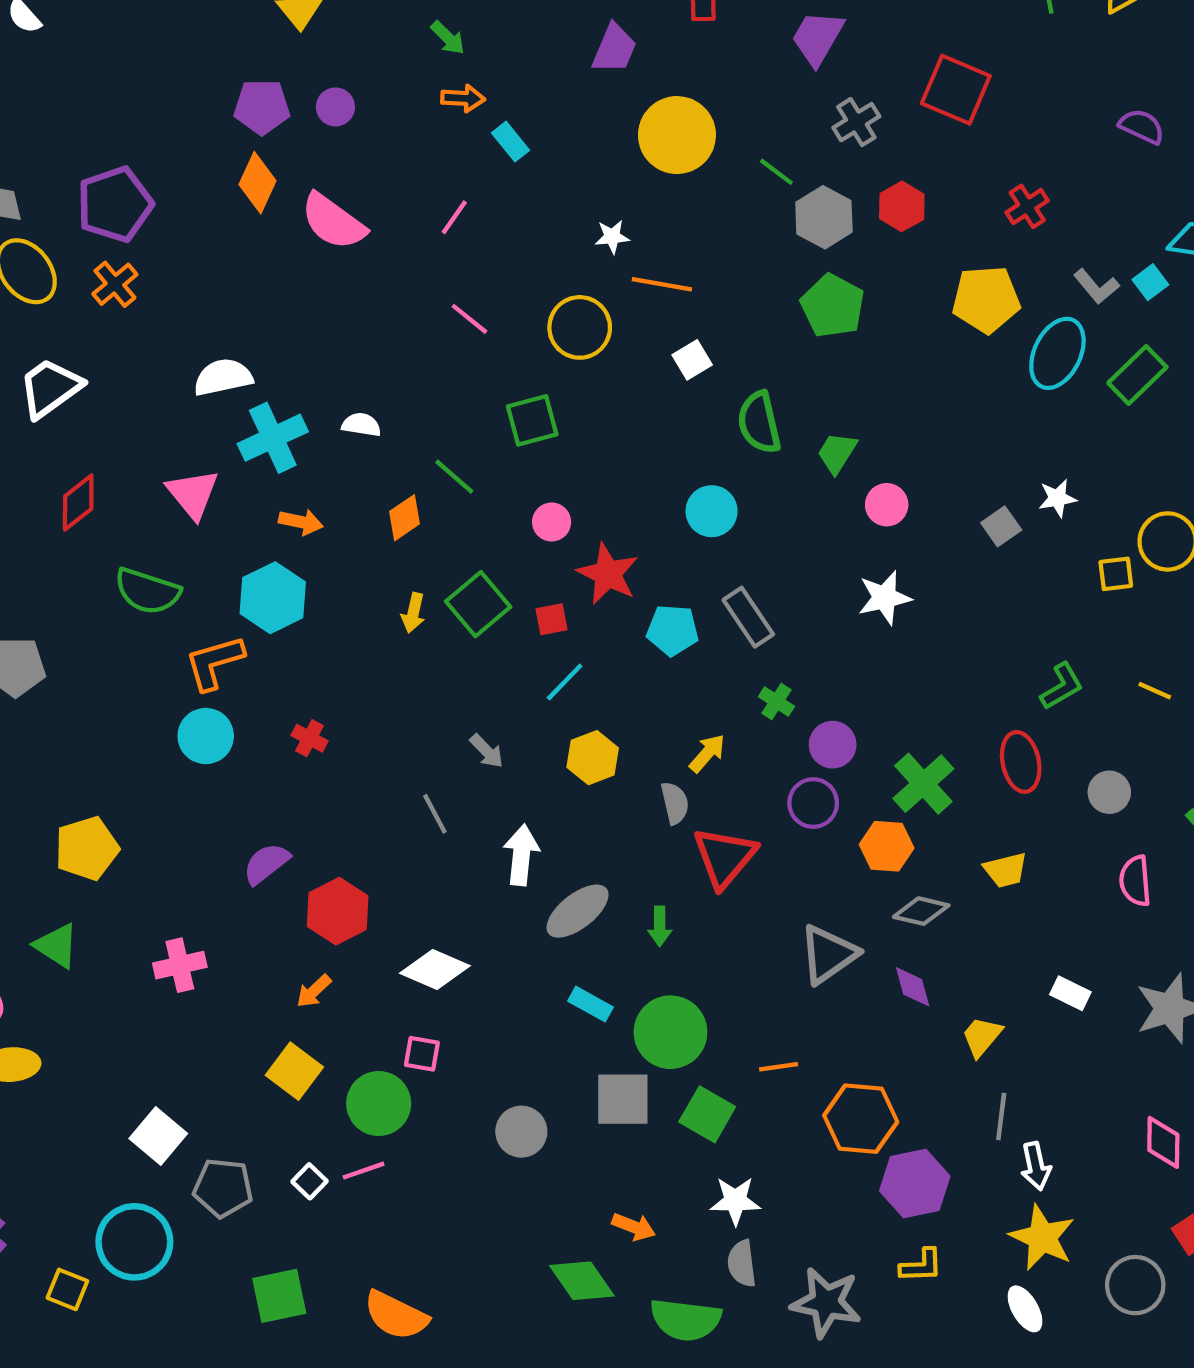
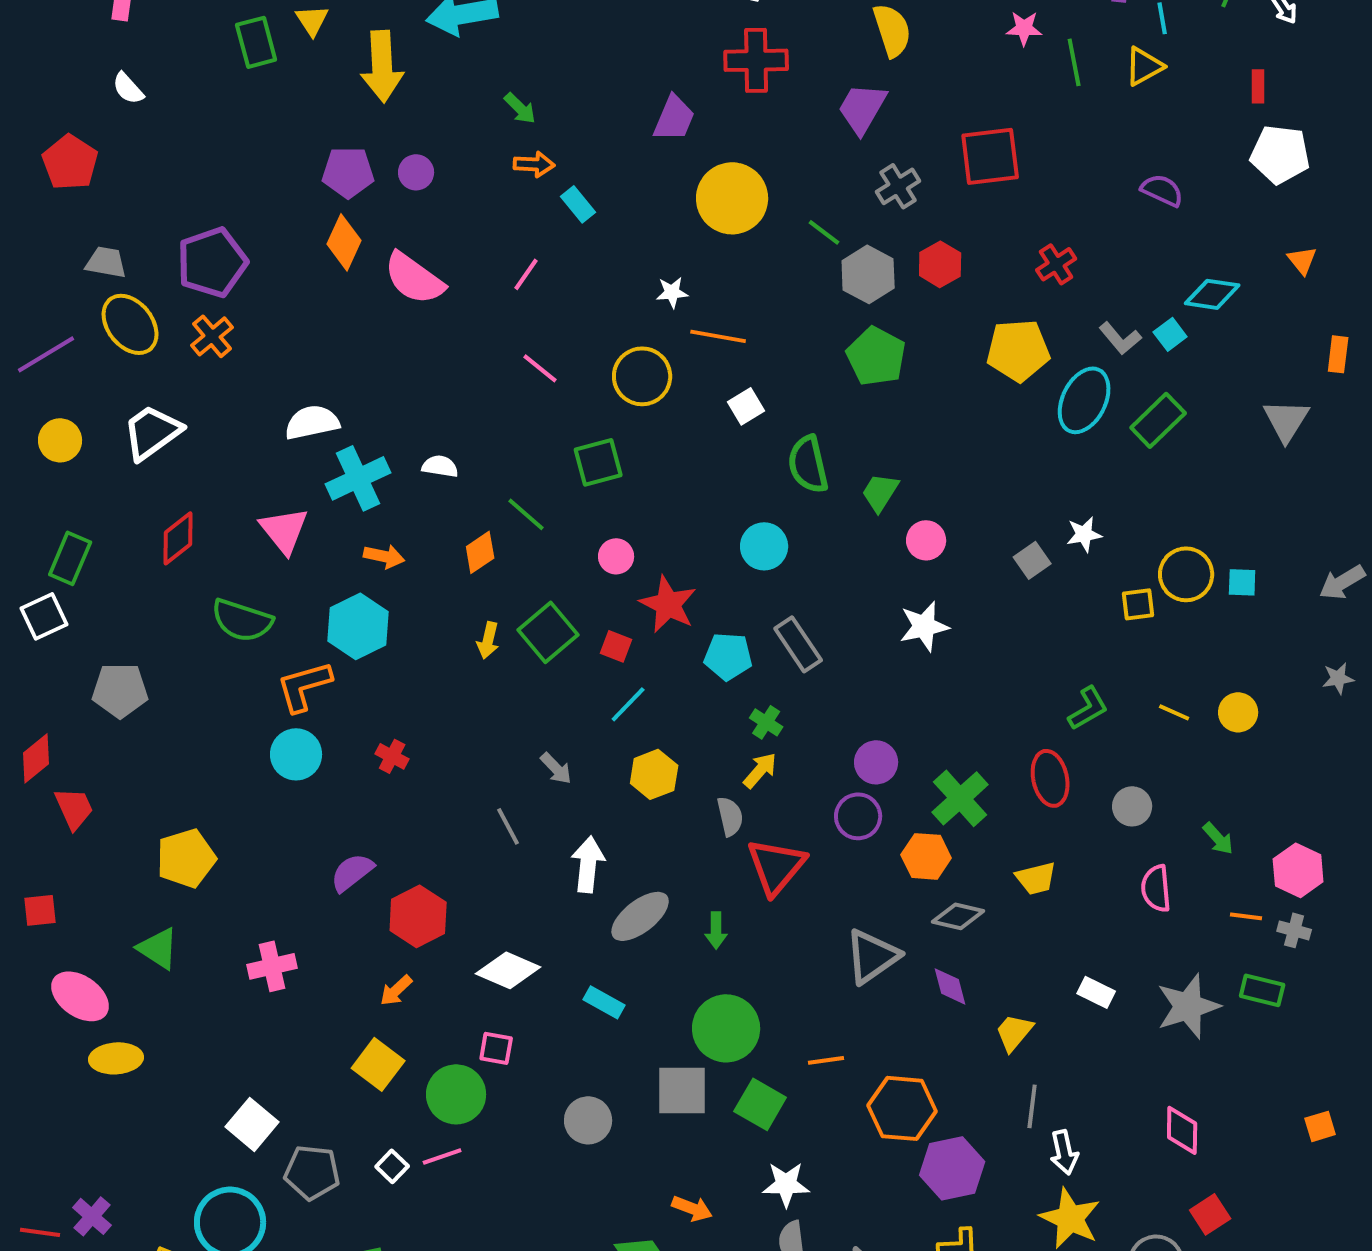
red square: (956, 90) -> (990, 156), turned -30
red square: (552, 619) -> (616, 646), turned 32
green cross: (776, 701) -> (766, 722), moved
cyan rectangle: (590, 1004) -> (604, 1002), moved

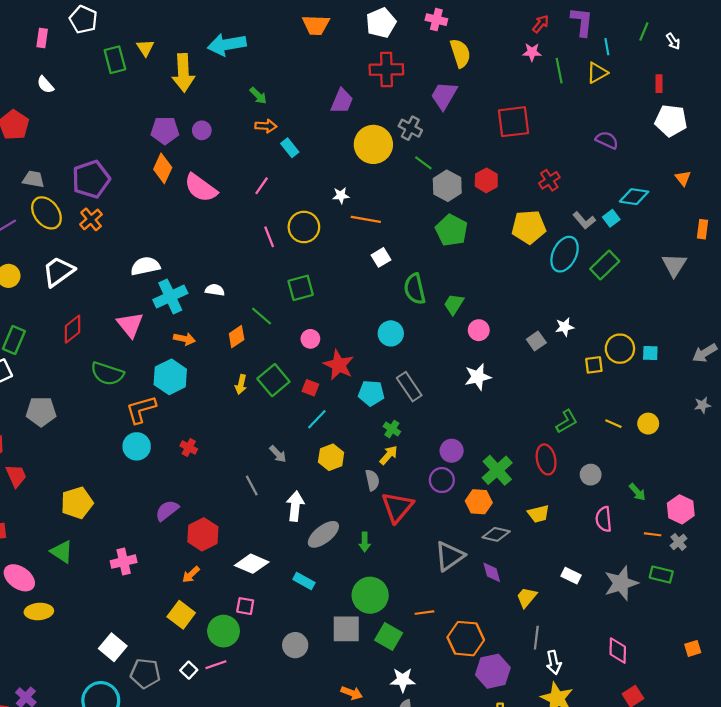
gray cross: (898, 186) -> (410, 128), moved, turned -30
pink line: (540, 368) -> (269, 237), turned 30
yellow circle: (642, 376) -> (304, 227), moved
gray cross: (1294, 930) -> (679, 542), turned 35

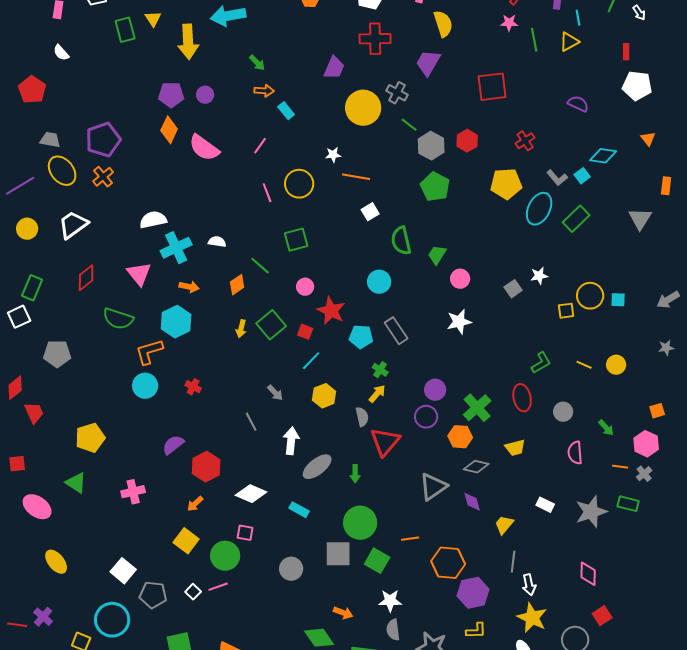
yellow ellipse: (39, 611) -> (56, 562), moved, turned 55
orange square: (693, 648) -> (657, 411), moved

